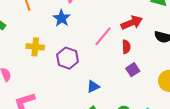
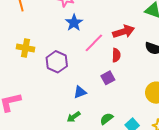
blue star: (62, 18) -> (74, 23), moved
purple square: (133, 70) -> (108, 78), moved

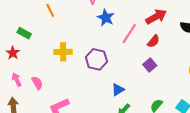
red semicircle: (116, 55) -> (154, 41), turned 48
blue triangle: (80, 92) -> (118, 90), moved

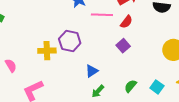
pink line: (129, 34) -> (102, 15), turned 60
yellow cross: (63, 52) -> (47, 51), moved

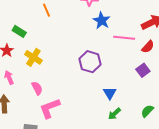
yellow cross: (47, 51) -> (33, 57), moved, turned 30
pink semicircle: (11, 66) -> (37, 88), moved
blue triangle: (92, 71) -> (110, 93), turned -32

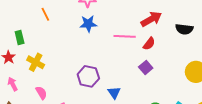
blue star: (102, 21) -> (88, 24), moved, turned -30
green rectangle: (19, 31) -> (20, 37), turned 48
purple hexagon: (90, 62) -> (88, 76), moved

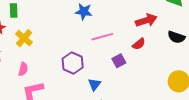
pink line: (125, 36) -> (102, 37), moved, turned -30
purple square: (146, 68) -> (119, 61), moved
pink semicircle: (41, 93) -> (23, 69), turned 32

